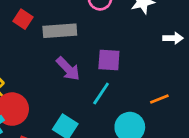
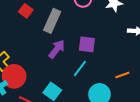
gray rectangle: (60, 31) -> (52, 21), turned -65
purple arrow: (68, 69) -> (57, 49), turned -102

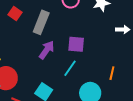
orange line: (122, 75) -> (112, 73), turned -56

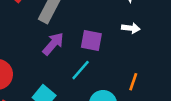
white arrow: (123, 30) -> (131, 28), moved

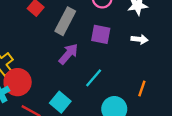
purple square: (91, 40) -> (101, 34), moved

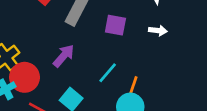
purple arrow: (68, 54) -> (64, 56), moved
orange line: (142, 88) -> (134, 85), moved

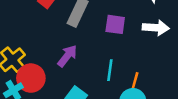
white arrow: (158, 31) -> (156, 28), size x1.5
cyan line: (108, 73) -> (110, 70), turned -30

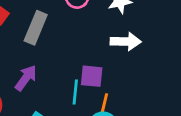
purple square: (115, 24) -> (92, 76), moved

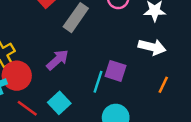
orange line: (104, 103) -> (163, 85), moved

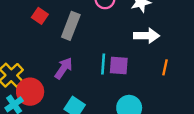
cyan line: (98, 82) -> (103, 64), moved

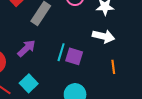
orange line: (165, 67) -> (113, 67), turned -32

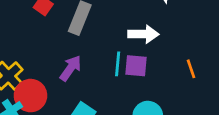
white arrow: (104, 36) -> (143, 34), moved

